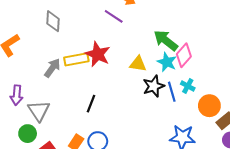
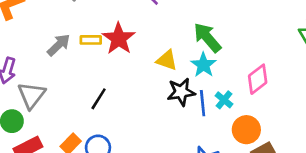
pink diamond: (184, 55) -> (258, 79), moved
yellow rectangle: (76, 59) -> (91, 40), size x0.7

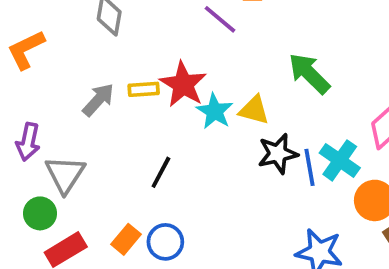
cyan star: (203, 65) -> (215, 111), moved
cyan cross: (224, 100) -> (340, 160), size x1.5

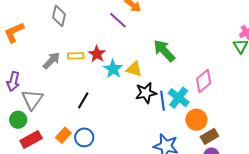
red star: (183, 84) -> (97, 54), size x0.7

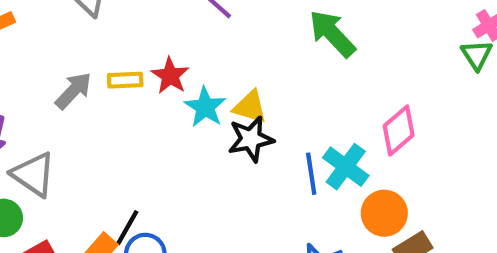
green arrow: (164, 51) -> (332, 34), moved
black star: (146, 93) -> (251, 139), moved
gray triangle: (32, 99) -> (33, 174), turned -30
black line: (83, 100) -> (127, 228), moved

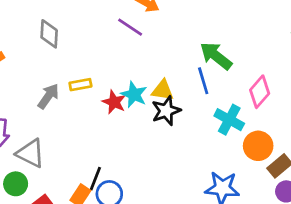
green arrow: (332, 34) -> (216, 56), moved
red star: (170, 76) -> (114, 102), moved
blue line: (311, 174) -> (203, 81), moved

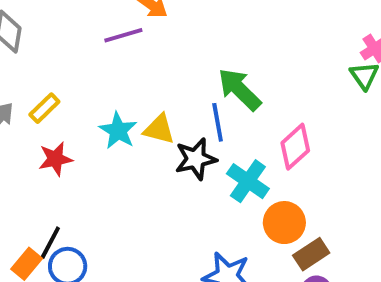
purple line: (130, 27) -> (123, 35), turned -56
yellow rectangle: (80, 85) -> (44, 108), turned -40
red star: (114, 102) -> (55, 159), moved, turned 30
black star: (166, 111) -> (196, 159), moved

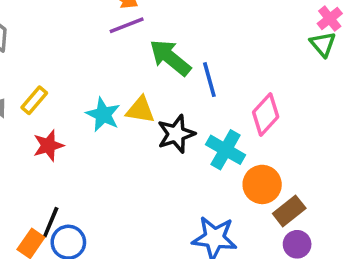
purple line: (123, 35) -> (127, 25), moved
green arrow: (239, 89) -> (170, 58), moved
blue line: (218, 122) -> (209, 80), moved

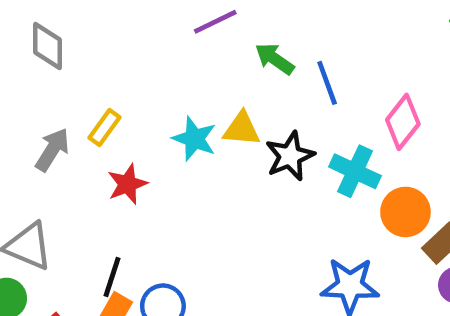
green arrow: (170, 58) -> (275, 59), size x0.7
black line: (51, 222) -> (112, 277), moved

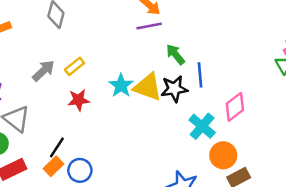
yellow triangle: (242, 129) -> (148, 87), size x1.4
black star: (290, 156) -> (174, 89), moved

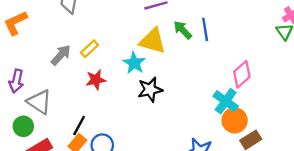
blue line: (200, 75) -> (205, 29), moved
yellow triangle: (148, 87) -> (153, 41), moved
black star: (174, 89) -> (150, 90), moved
cyan cross: (202, 126) -> (226, 101), moved

